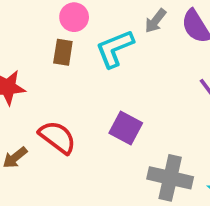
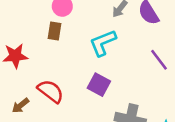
cyan L-shape: (115, 49) -> (103, 43), moved

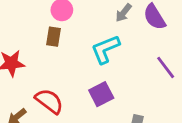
purple square: (99, 85) -> (101, 94), turned 35

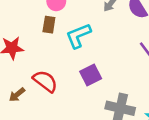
cyan L-shape: (105, 49) -> (78, 36), moved

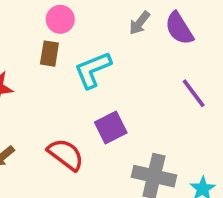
red semicircle: (45, 81) -> (66, 154), moved

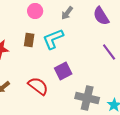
gray arrow: (140, 23) -> (67, 13), moved
brown rectangle: (49, 54) -> (29, 40), moved

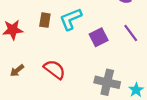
purple square: (63, 71) -> (99, 37), moved

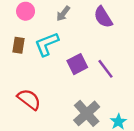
purple line: (131, 33) -> (105, 69), moved
gray cross: (107, 82) -> (87, 113), turned 35

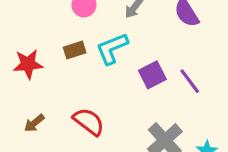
brown rectangle: (18, 45) -> (75, 50), turned 63

